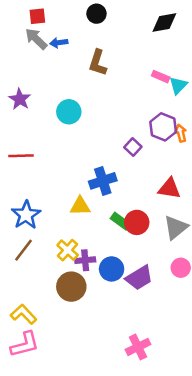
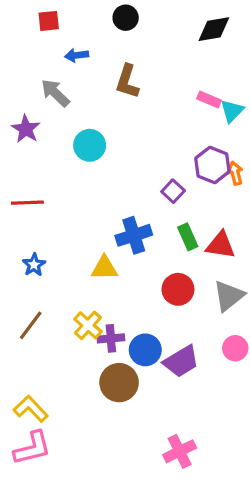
gray arrow: (36, 39) -> (55, 93), moved
blue star: (26, 215) -> (34, 265), moved, size x0.6
green rectangle: (120, 221) -> (188, 237), moved, turned 30
brown circle: (71, 287) -> (119, 383), moved

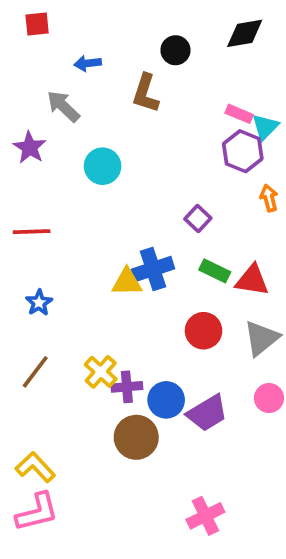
black circle: (126, 18) -> (175, 50), moved
red square: (49, 21) -> (37, 24), moved
purple hexagon: (212, 165) -> (243, 151), moved
green rectangle: (188, 237) -> (215, 271), turned -40
yellow triangle: (104, 268) -> (127, 282), moved

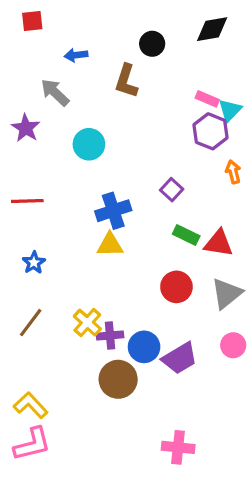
blue cross: (153, 269) -> (113, 211), moved
pink cross: (205, 516) -> (178, 447), turned 32

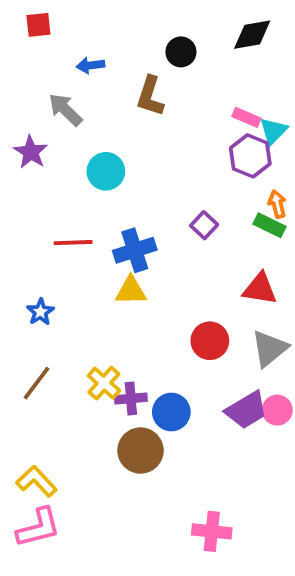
red line: (27, 201) -> (73, 243), moved
green rectangle: (186, 235) -> (270, 225), moved
purple trapezoid: (180, 358) -> (246, 410), moved

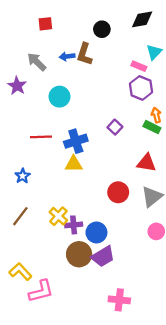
red square: (38, 25) -> (45, 24), moved
blue arrow: (90, 65) -> (67, 56), moved
cyan triangle: (273, 131) -> (154, 52), moved
purple trapezoid: (246, 410) -> (103, 256), moved
pink L-shape: (38, 528) -> (41, 291), moved

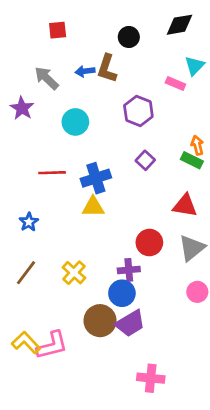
purple hexagon: (141, 88) -> (138, 111), moved
purple cross: (74, 225) -> (129, 270), moved
pink L-shape: (41, 291) -> (52, 345), moved

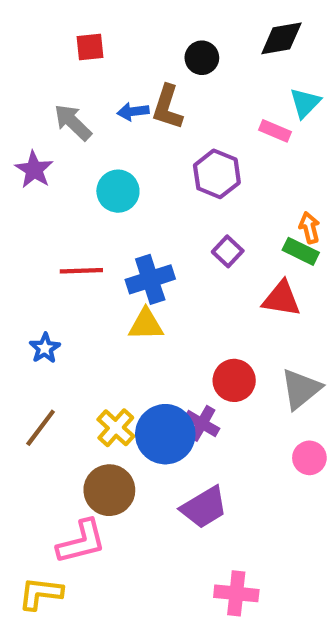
red triangle: (185, 206) -> (281, 299), moved
purple cross: (129, 270) -> (202, 423), turned 35
blue circle: (122, 293) -> (165, 434), moved, size x1.4
brown circle: (100, 321) -> (109, 490), moved
yellow L-shape: (26, 343) -> (41, 593), moved, turned -40

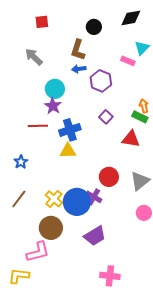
blue arrow: (133, 112) -> (79, 69), moved
purple star: (34, 170) -> (53, 106), moved

